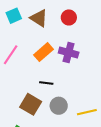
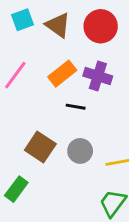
red circle: (69, 17) -> (101, 26), size x1.5
black line: (46, 83) -> (76, 107), moved

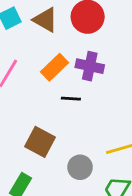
gray circle: (80, 151) -> (80, 167), moved

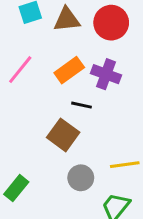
brown triangle: (45, 20) -> (67, 19), turned -44
brown square: (40, 142) -> (63, 135), moved

